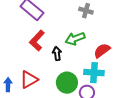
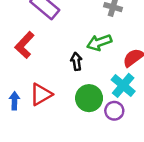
red L-shape: (37, 41) -> (25, 45), moved
cyan cross: (94, 73) -> (123, 85), turned 36

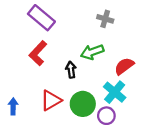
red L-shape: (25, 45) -> (38, 53), moved
red triangle: (41, 94) -> (51, 100), moved

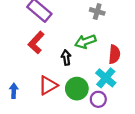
red semicircle: (124, 66) -> (114, 54), turned 132

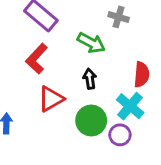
green arrow: (85, 41) -> (91, 43), moved, turned -132
black arrow: (66, 58) -> (90, 79), moved
red triangle: (48, 85) -> (51, 99), moved

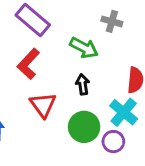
red triangle: (51, 99) -> (43, 105), turned -36

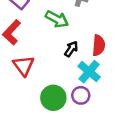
black arrow: (83, 84) -> (71, 49), moved, turned 42
green circle: (84, 127) -> (53, 98), moved

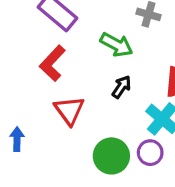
black arrow: (71, 49) -> (122, 87), moved

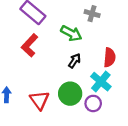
red triangle: (69, 110) -> (39, 100), moved
green circle: (111, 156) -> (70, 94), moved

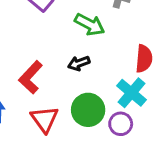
red L-shape: (30, 45) -> (31, 77), moved
black arrow: (75, 61) -> (79, 63), moved, turned -144

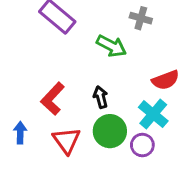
red semicircle: (144, 59) -> (166, 80), turned 64
black arrow: (79, 63) -> (101, 97), moved, turned 95

